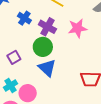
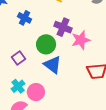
purple cross: (47, 27) -> (63, 27), moved
pink star: (77, 28) -> (81, 40), moved

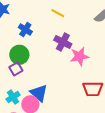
green circle: (46, 44) -> (19, 55), moved
blue triangle: (53, 65) -> (39, 93), moved

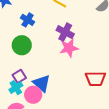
pink star: (79, 56) -> (69, 48), moved
purple square: (16, 69) -> (19, 76), moved

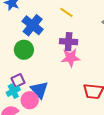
blue cross: (28, 20) -> (33, 25), size x1.5
purple cross: (65, 32) -> (69, 42), turned -30

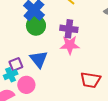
green circle: (24, 50) -> (36, 26), moved
blue triangle: (39, 90) -> (39, 59), moved

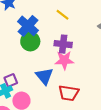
blue triangle: (39, 59) -> (44, 76), moved
red trapezoid: (91, 80) -> (69, 93), moved

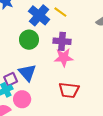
blue cross: (28, 26) -> (39, 15), moved
blue triangle: (44, 76) -> (27, 73), moved

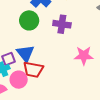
pink star: (64, 58) -> (84, 56), moved
red trapezoid: (69, 90) -> (33, 70), moved

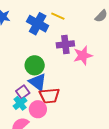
green circle: (29, 20) -> (35, 65), moved
pink star: (84, 56) -> (83, 55), moved

